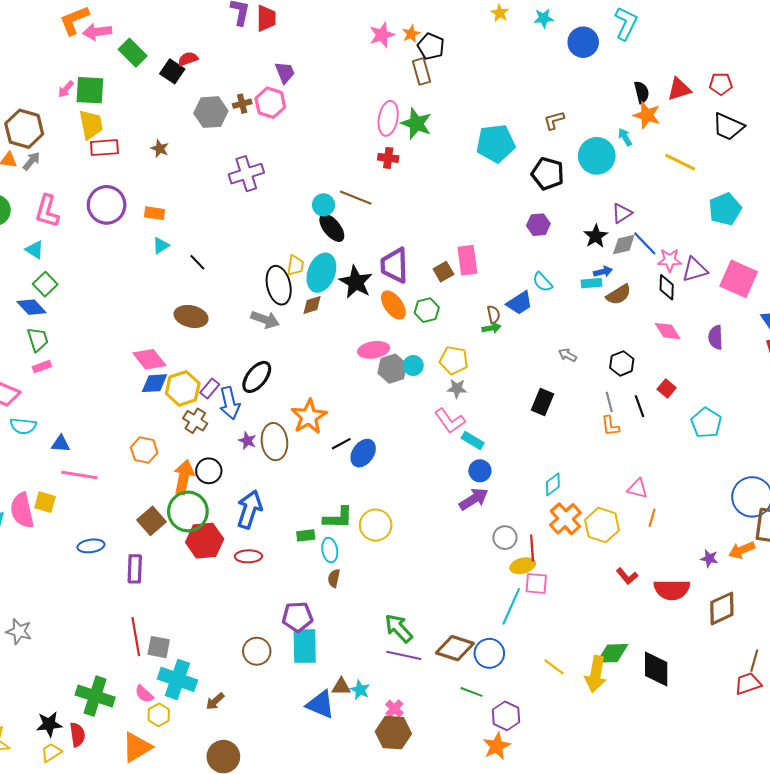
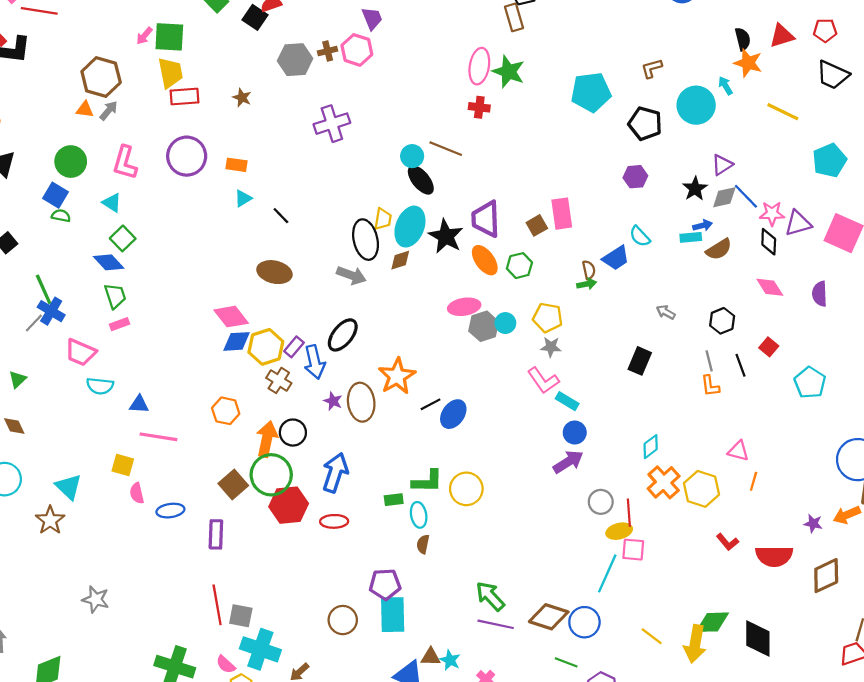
pink semicircle: (22, 510) -> (137, 493), moved, size x0.6

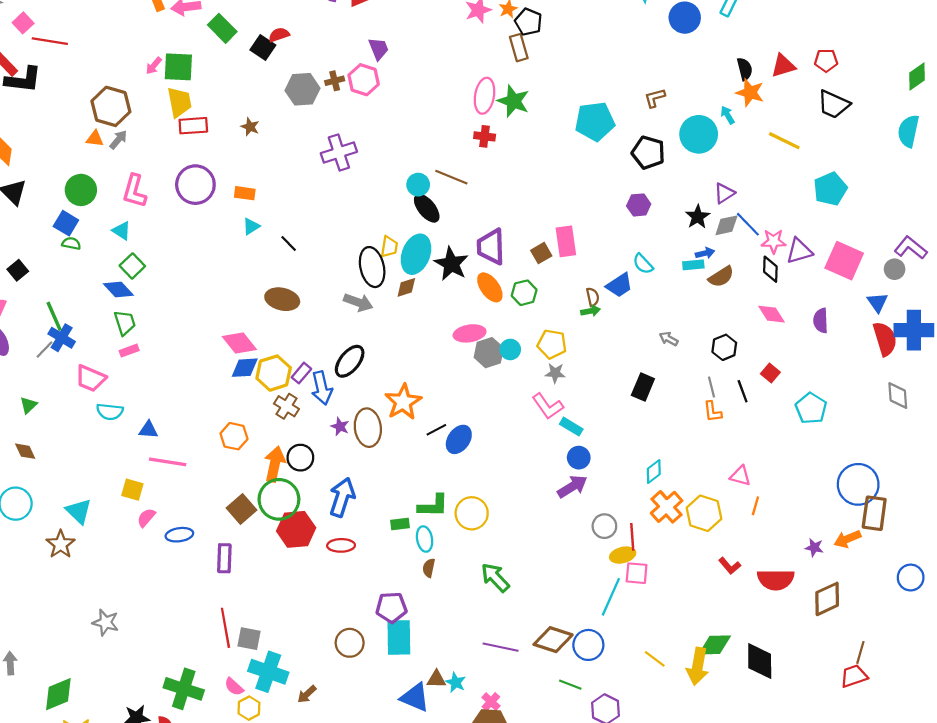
pink semicircle: (137, 493) -> (146, 518), turned 54
green arrow: (490, 596) -> (495, 578), moved

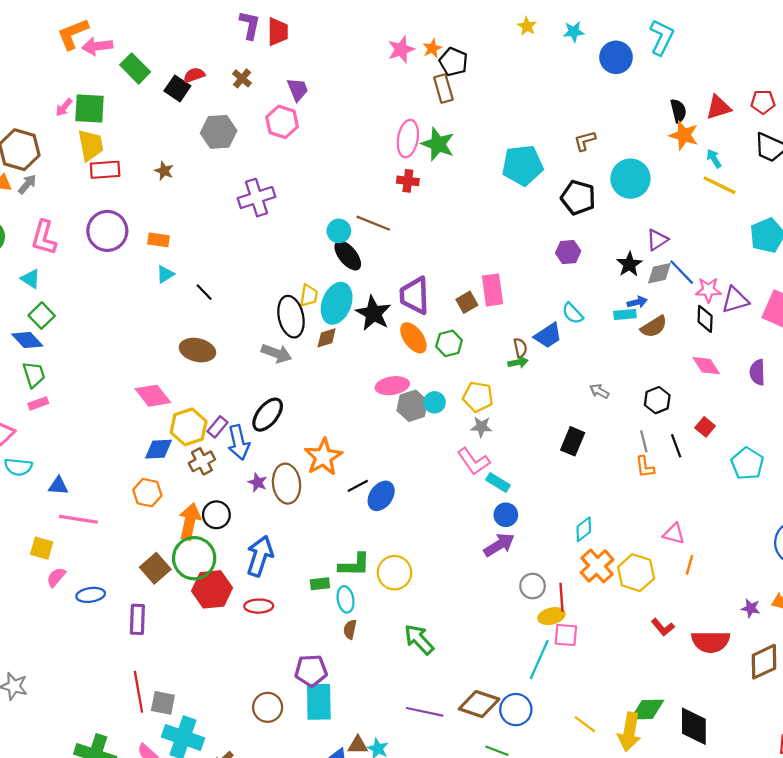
brown cross: (335, 81) -> (242, 78), moved, turned -36
cyan arrow: (728, 115) -> (714, 159), moved
blue diamond: (245, 368) -> (159, 449), moved
brown cross: (286, 406) -> (202, 461), turned 30

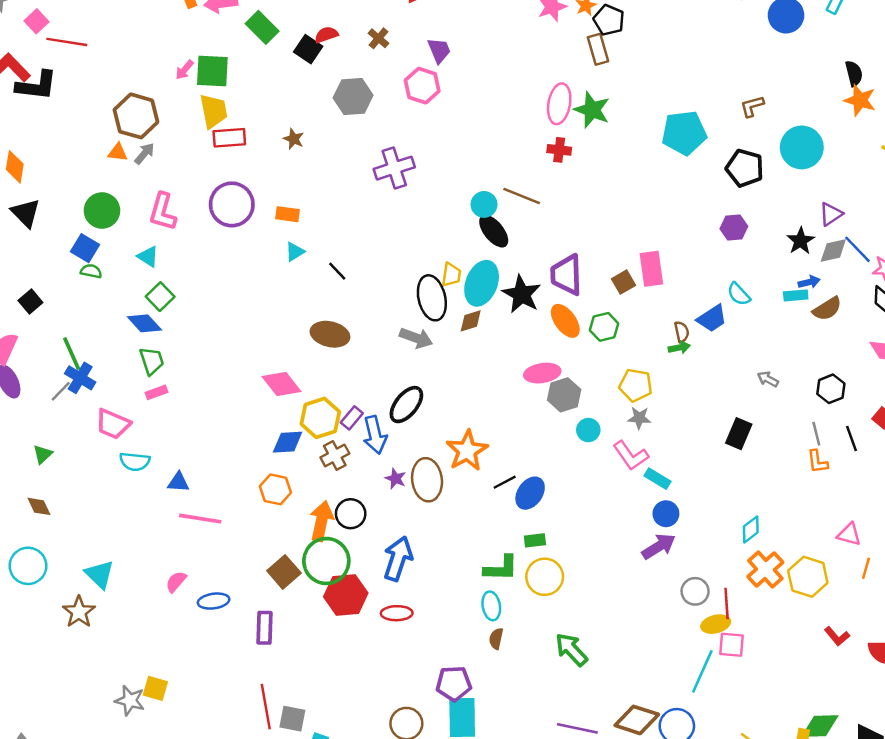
cyan circle: (435, 402) -> (588, 430), moved
yellow square: (42, 548) -> (155, 688), moved
green rectangle: (320, 584) -> (535, 540), moved

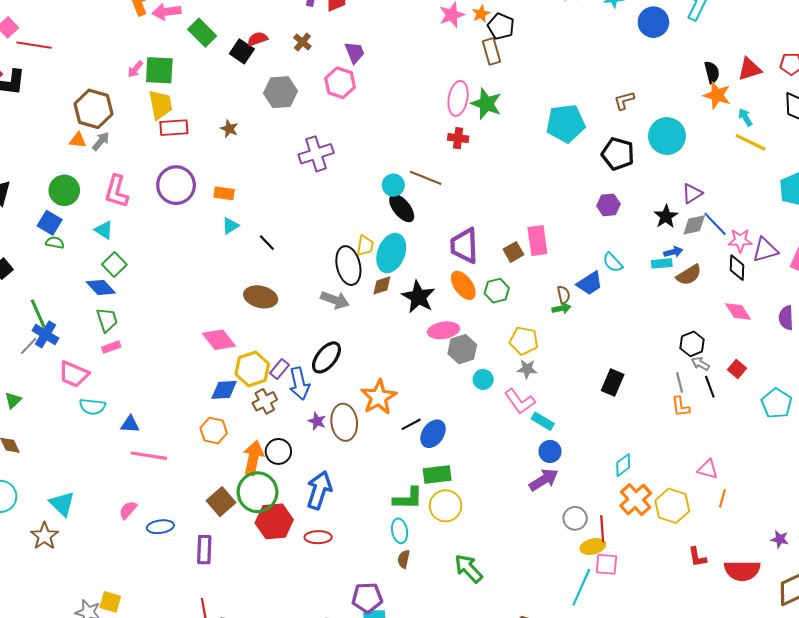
black star: (522, 294) -> (418, 297), moved
gray arrow: (768, 379) -> (700, 364), moved
green rectangle: (535, 540) -> (437, 474), size x1.5
red L-shape: (837, 636) -> (697, 557), turned 30

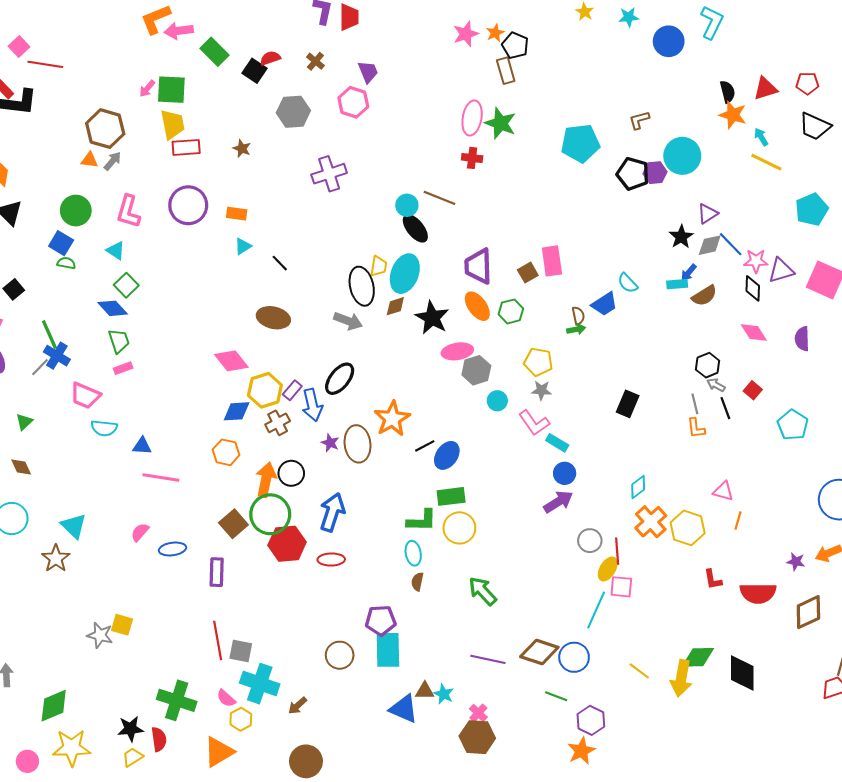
purple hexagon: (608, 205) -> (655, 173), moved
blue arrow: (673, 252) -> (689, 273), turned 144
yellow ellipse: (593, 547) -> (608, 569), turned -45

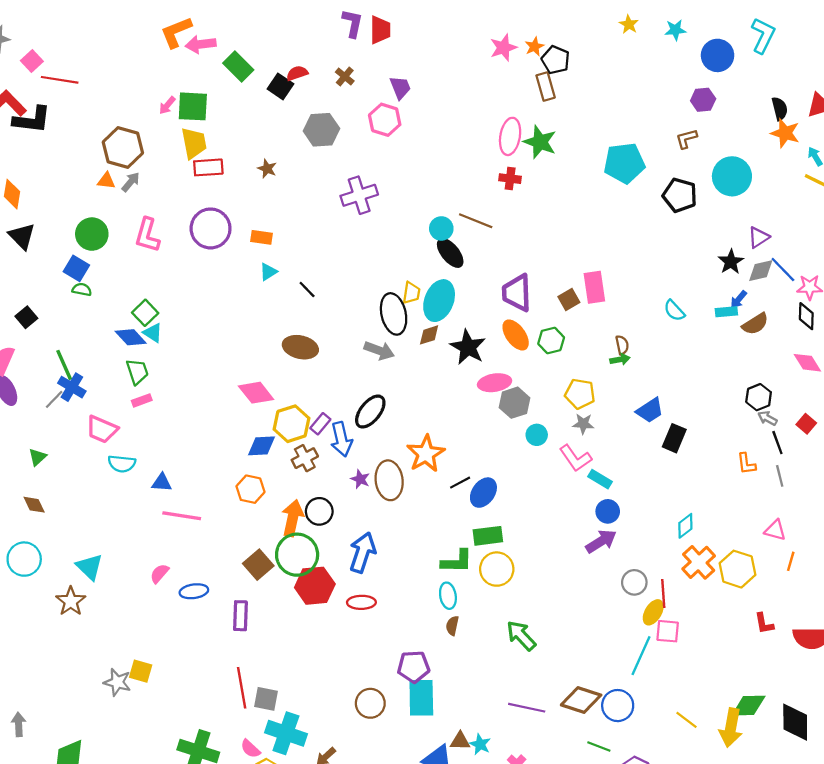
purple hexagon: (655, 173) -> (703, 100), moved
cyan triangle: (116, 250) -> (153, 333), moved
blue trapezoid: (605, 304) -> (650, 410), moved
gray line: (695, 404) -> (780, 476), moved

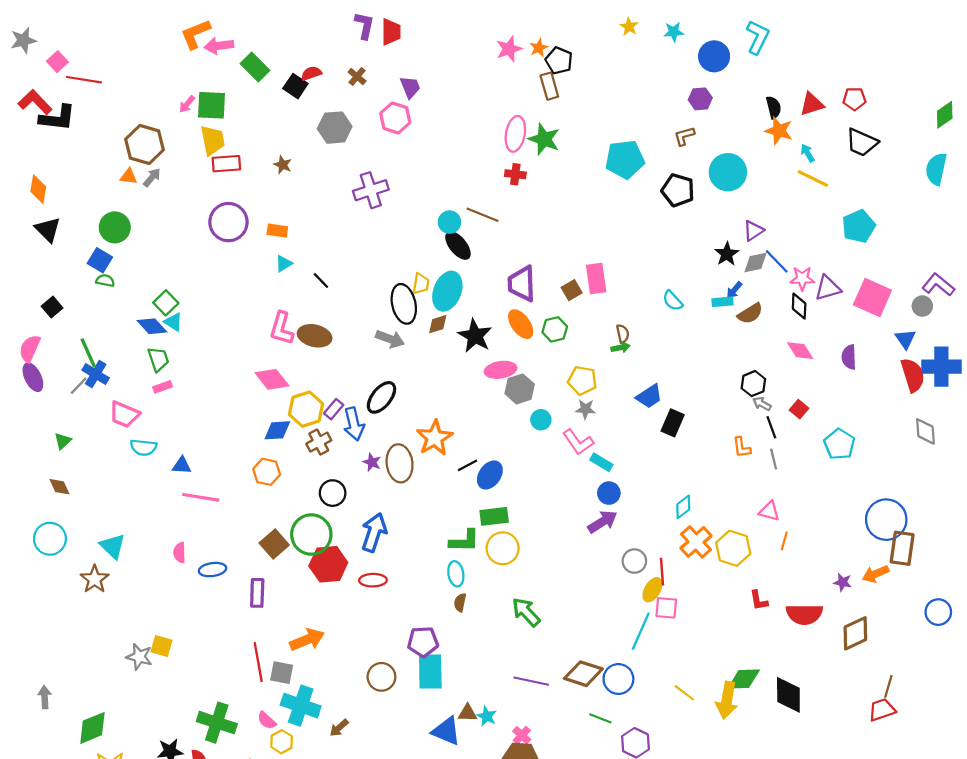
pink L-shape: (147, 235) -> (282, 328), moved
orange arrow: (293, 518) -> (307, 640), moved, turned 56
pink semicircle: (159, 574) -> (180, 553), turned -42

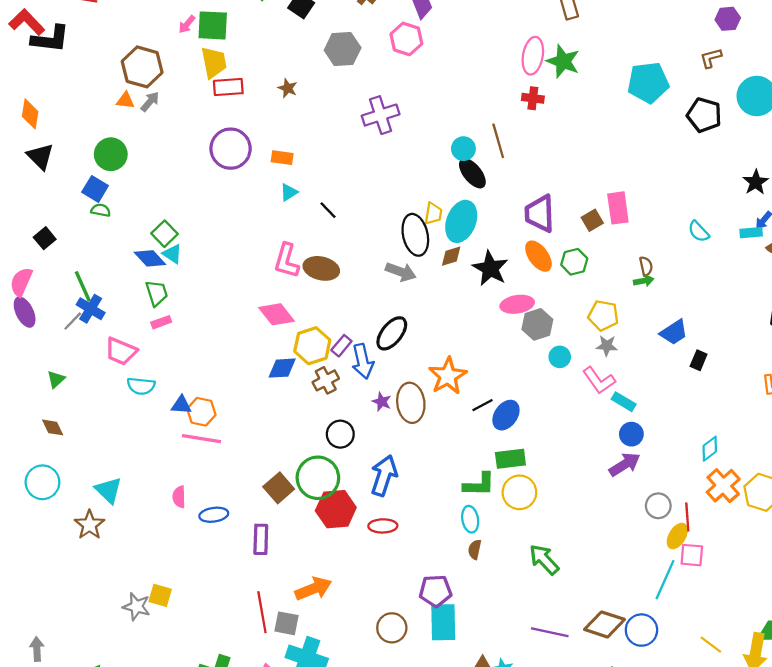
brown line: (482, 215) -> (498, 141), turned 52
black rectangle: (673, 423) -> (699, 360), size x0.7
orange hexagon: (267, 472) -> (201, 412), moved

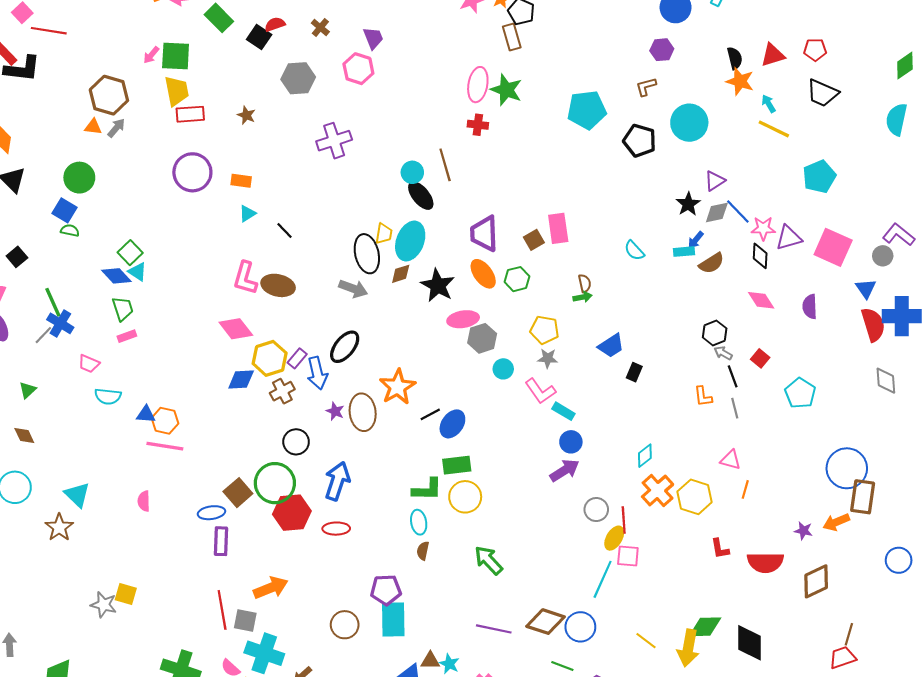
pink trapezoid: (121, 351) -> (89, 364), size x0.7
blue ellipse: (214, 515) -> (211, 513), moved

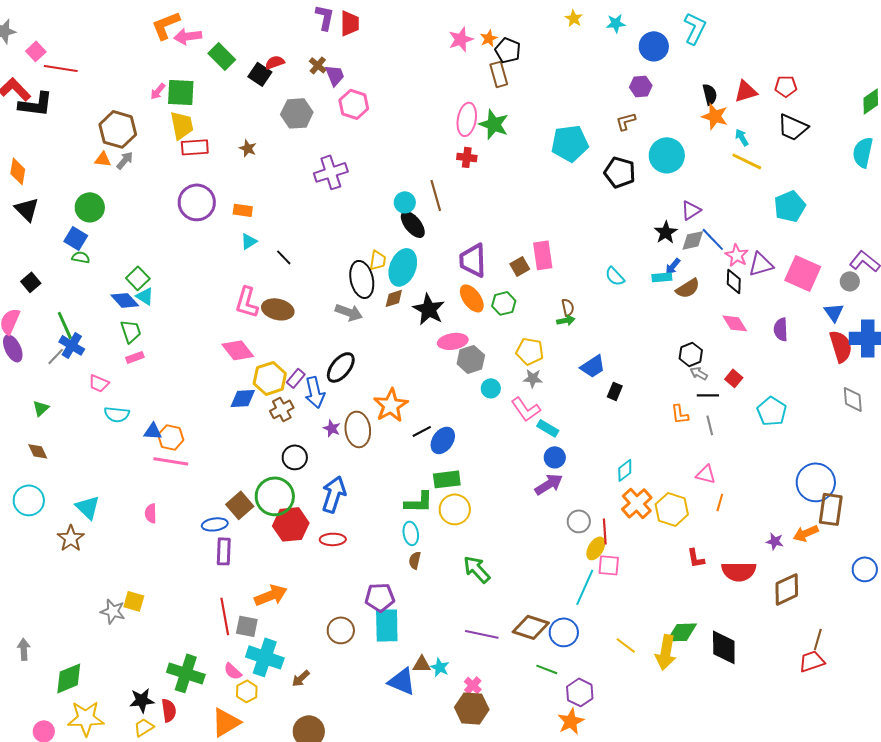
purple trapezoid: (373, 38) -> (335, 75), moved
pink star: (763, 228) -> (737, 255), turned 30
black line: (733, 376) -> (708, 395), turned -70

